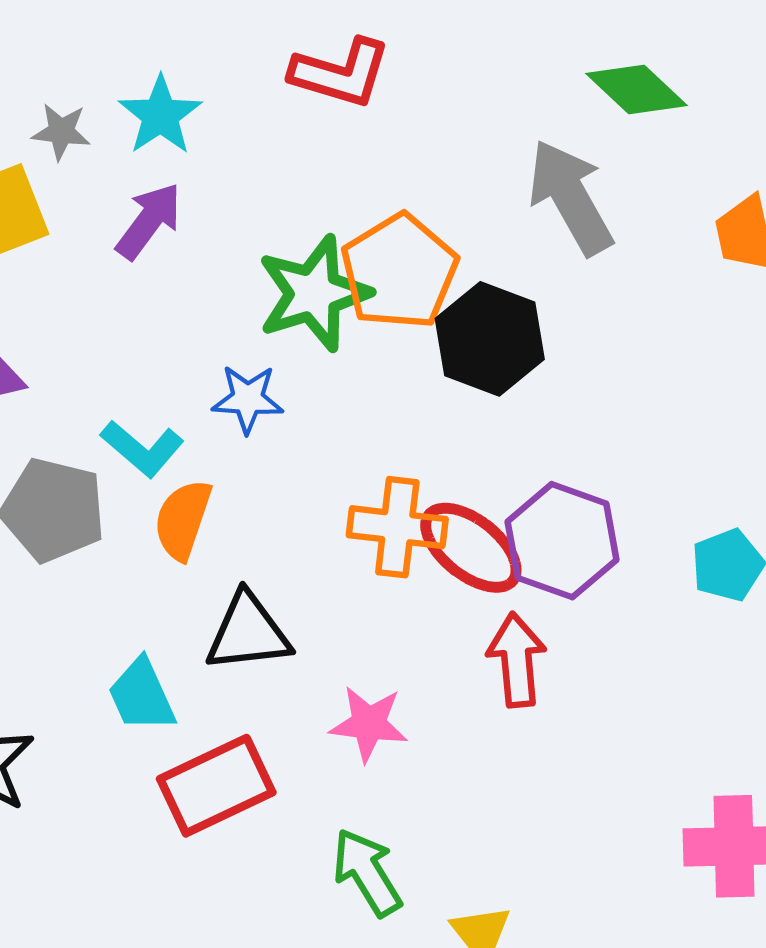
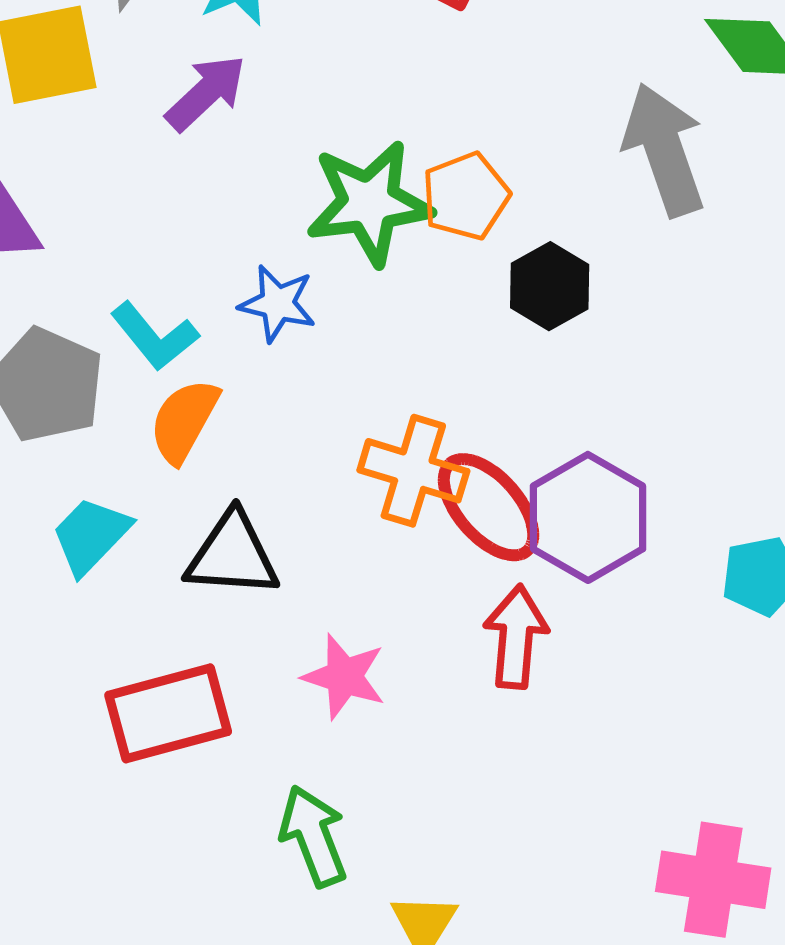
orange pentagon: (399, 272) -> (466, 196), size x0.7
black hexagon: (490, 339) -> (550, 286), size x0.7
cyan trapezoid: (142, 695) -> (91, 535), moved, turned 58

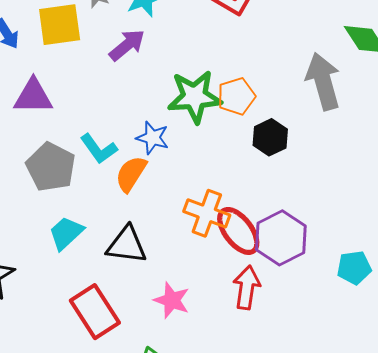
orange semicircle: (184, 421) -> (131, 174), moved
red rectangle: (168, 713) -> (95, 312), turned 69

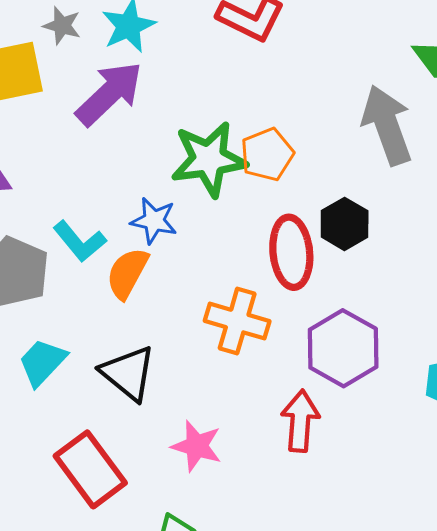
purple arrow: (127, 45) -> (109, 94), size x1.4
black hexagon: (270, 137) -> (345, 224), moved
red ellipse: (238, 231) -> (291, 252), moved, turned 36
black triangle: (127, 245) -> (128, 373), turned 36

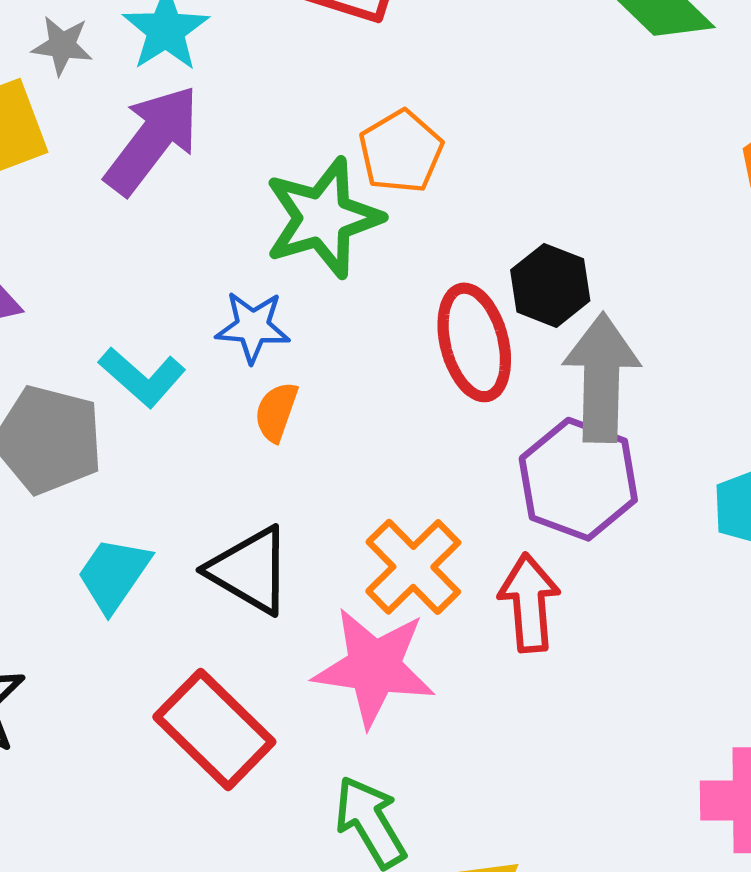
gray arrow: (387, 125) -> (602, 378), moved, turned 30
orange pentagon: (267, 155) -> (401, 152), moved
orange semicircle: (127, 273) -> (276, 412), moved, size x0.7
orange cross: (237, 321) -> (413, 567), moved, turned 38
pink star: (197, 446) -> (374, 667), size x1.5

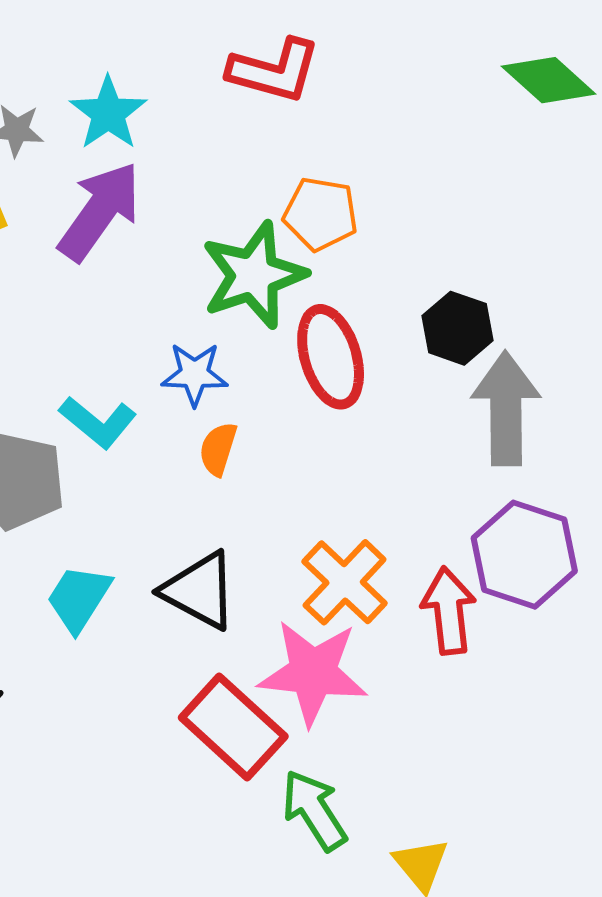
orange pentagon: (401, 152) -> (321, 214), turned -30
red ellipse: (474, 342) -> (331, 357), moved
purple hexagon: (578, 479) -> (524, 555), moved
red rectangle: (214, 729) -> (233, 727), moved

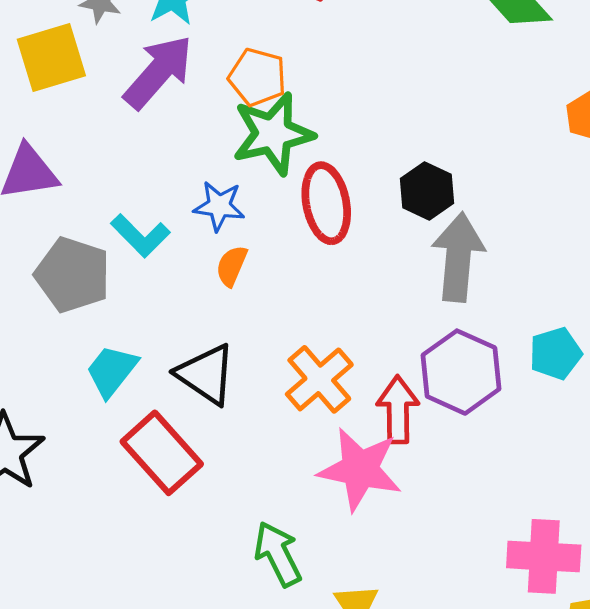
orange pentagon: (321, 214) -> (257, 77), moved
pink star: (313, 673) -> (360, 469), moved
red rectangle: (233, 727) -> (162, 453), moved

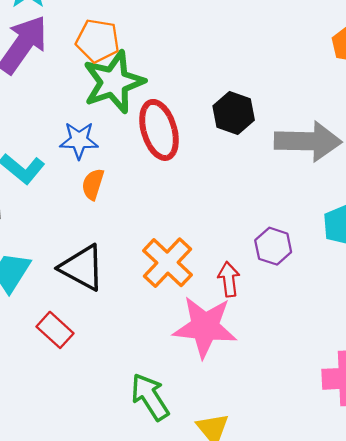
gray arrow: (458, 257) -> (308, 141), moved, turned 92
purple hexagon: (461, 372) -> (273, 246), size x0.6
red arrow: (398, 410) -> (229, 279), size x0.7
red rectangle: (162, 453) -> (55, 330), size x0.6

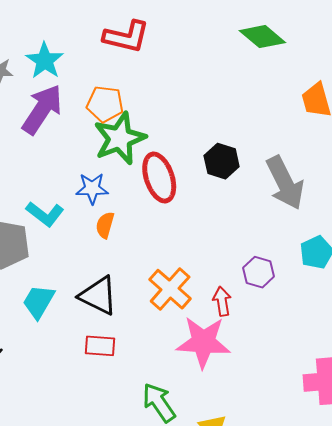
gray arrow: (308, 141) -> (285, 183), turned 64
red rectangle: (55, 330) -> (100, 346), moved, turned -36

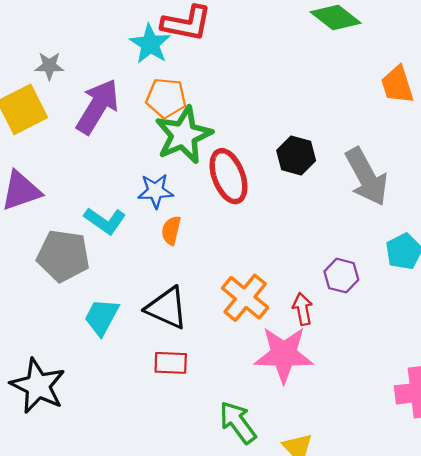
cyan star: (45, 61) -> (150, 44), moved

